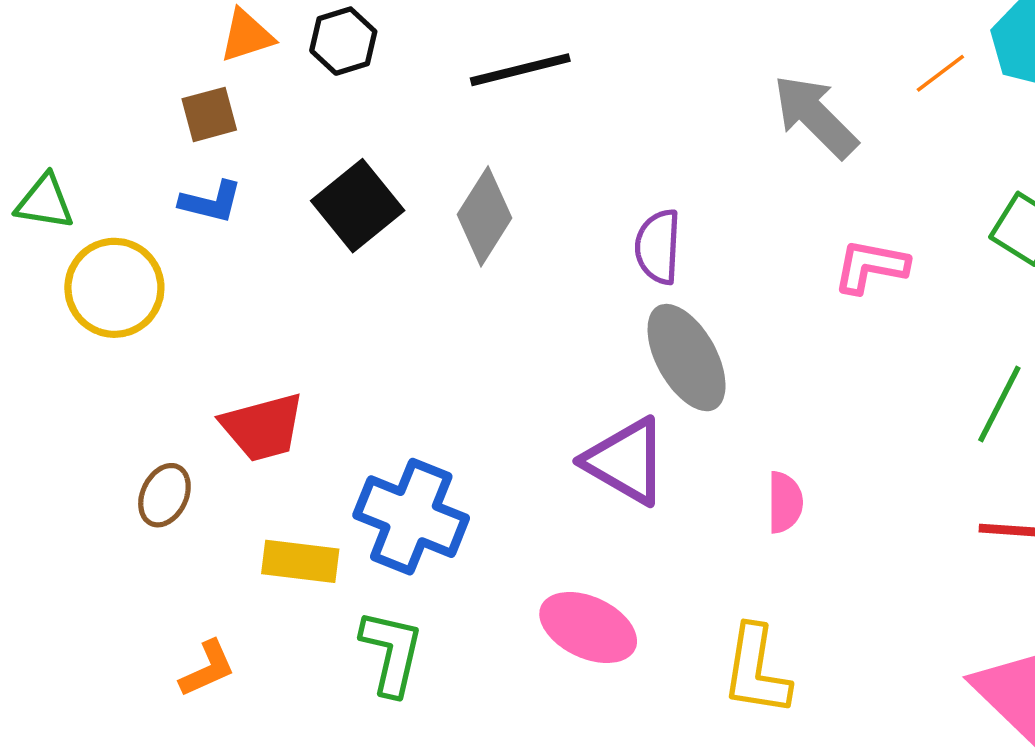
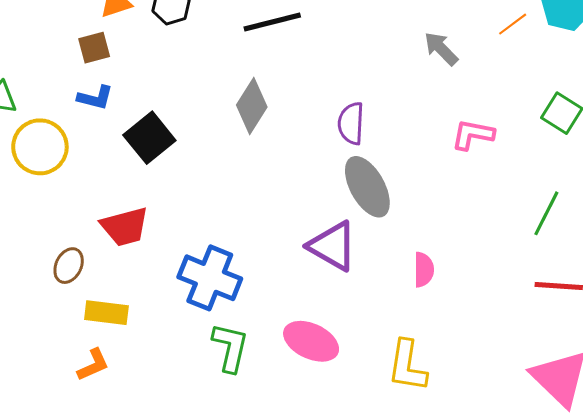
gray arrow: (815, 116) -> (441, 49), size x0.7
black square: (358, 206) -> (149, 138), moved
yellow rectangle: (300, 561) -> (106, 313), moved
green L-shape: (392, 653) -> (230, 347), moved

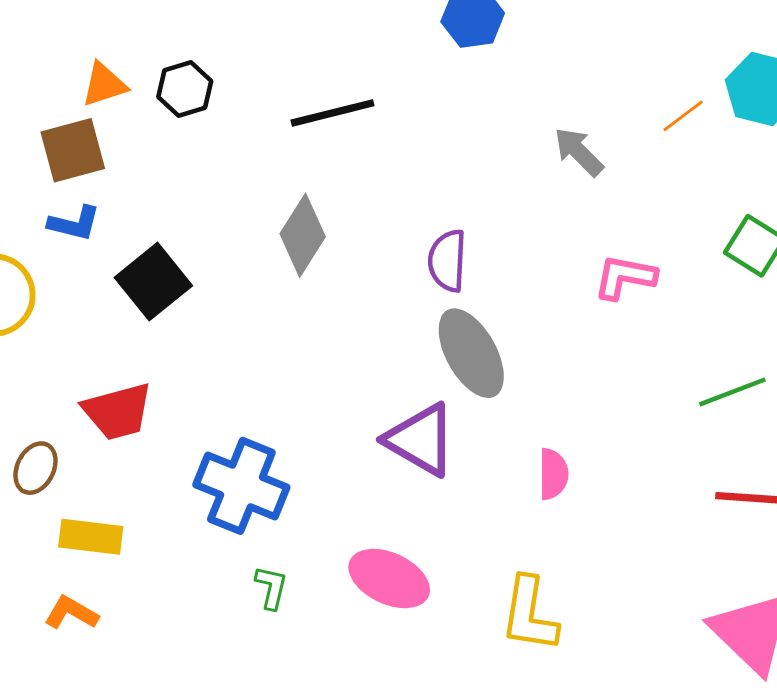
brown square: (94, 48) -> (73, 150), size x1.4
green line: (546, 213) -> (732, 392), turned 42
green L-shape: (230, 347) -> (271, 587), size x0.6
orange L-shape: (93, 365) -> (71, 613), turned -126

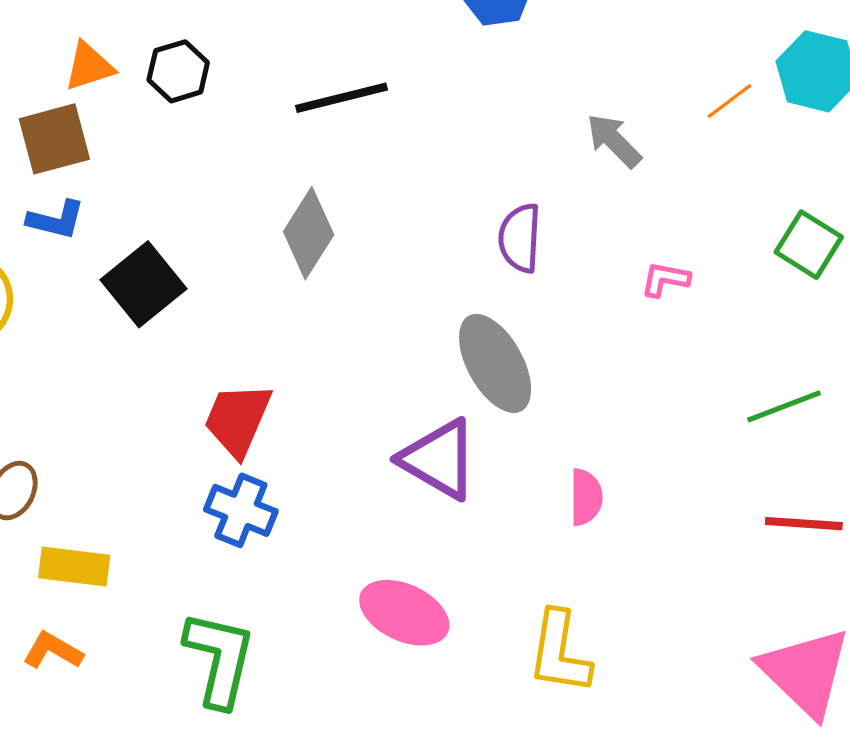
purple semicircle: (447, 261) -> (520, 238), moved
pink L-shape: (625, 277) -> (665, 279), size x0.7
red trapezoid: (118, 411) -> (238, 420), moved, turned 128
blue cross: (241, 486) -> (241, 510), size x0.7
green L-shape: (271, 587) -> (219, 659), moved, size x2.0

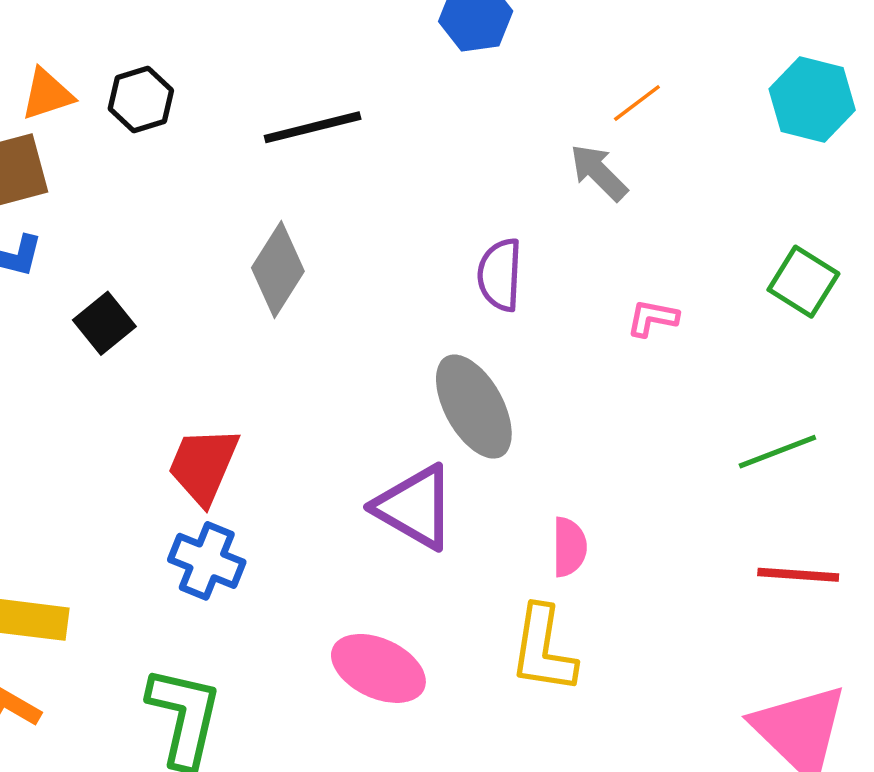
orange line: (730, 101) -> (637, 103), moved
black square: (144, 284) -> (104, 323), size x0.7
yellow L-shape: (559, 652) -> (543, 649), moved

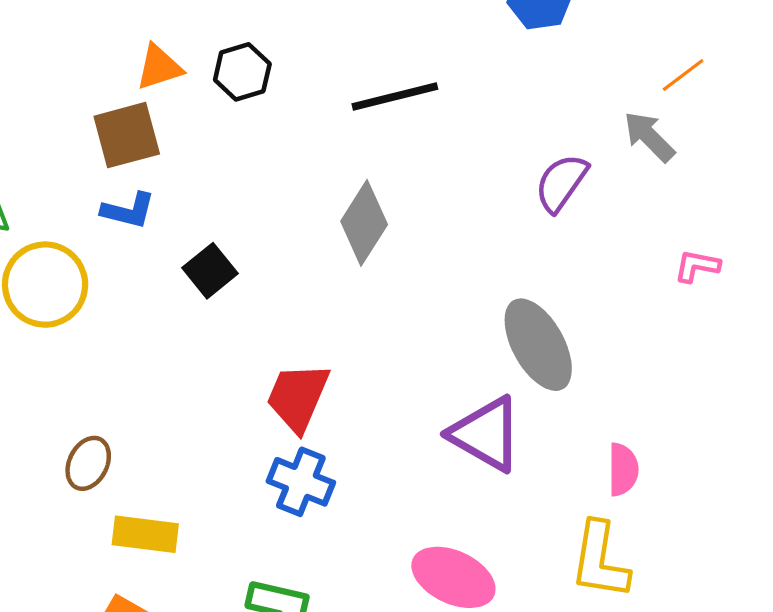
purple semicircle: (500, 275) -> (561, 183), moved, turned 32

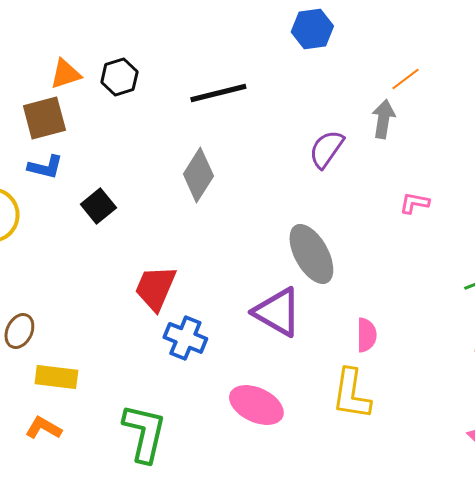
gray arrow: (649, 137) -> (383, 119), turned 54
blue cross: (301, 482) -> (185, 338), moved

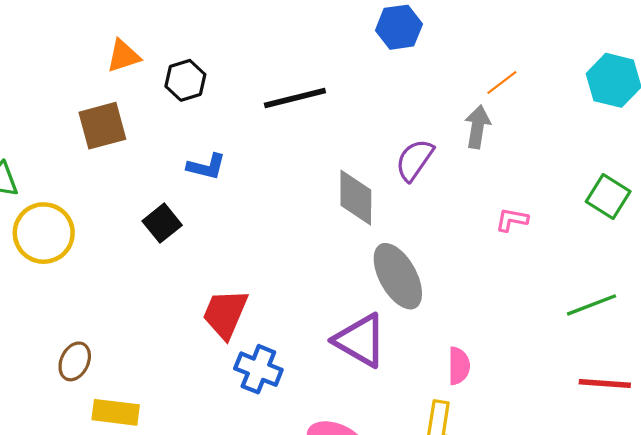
orange triangle: (65, 74) -> (123, 56), moved
blue L-shape: (45, 167) -> (206, 167), moved
gray diamond: (198, 175) -> (356, 198), moved, turned -32

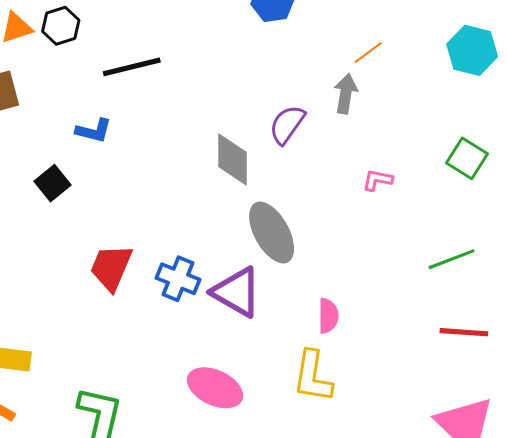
black hexagon: (185, 80) -> (61, 26), moved
black line: (295, 98) -> (132, 67), moved
blue cross: (258, 369) -> (178, 279), moved

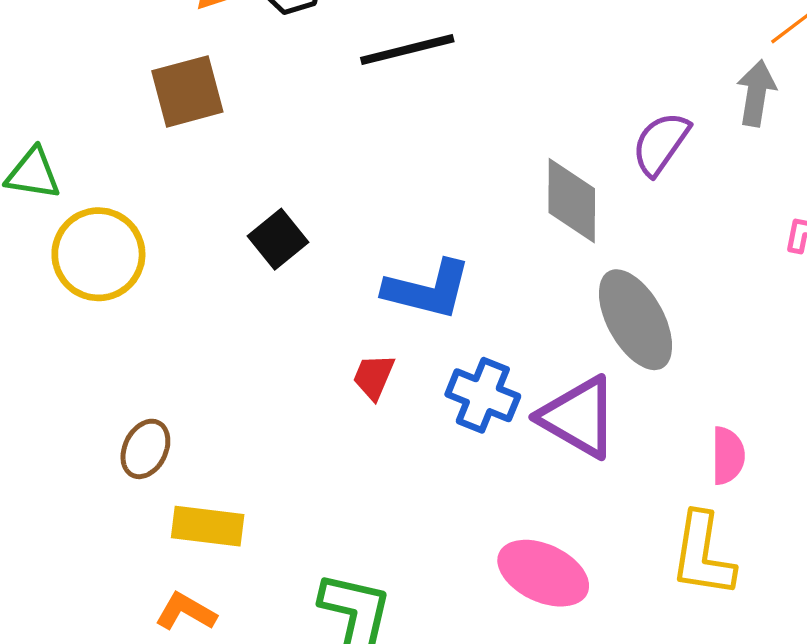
blue L-shape: (94, 131) -> (427, 290), moved, size x1.5
red trapezoid: (111, 267) -> (374, 377), size x0.6

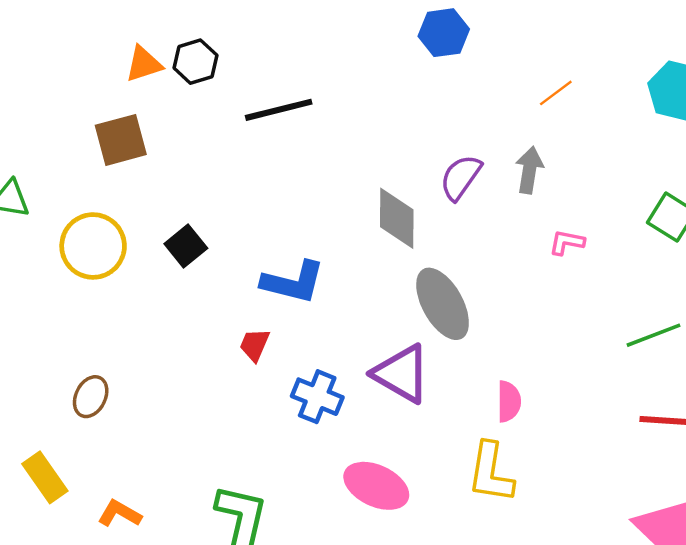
gray arrow: (756, 93) -> (529, 170), moved
yellow circle: (98, 254) -> (93, 246), moved
blue cross: (483, 395) -> (317, 397), moved
yellow rectangle: (208, 526) -> (45, 477), moved, turned 48

